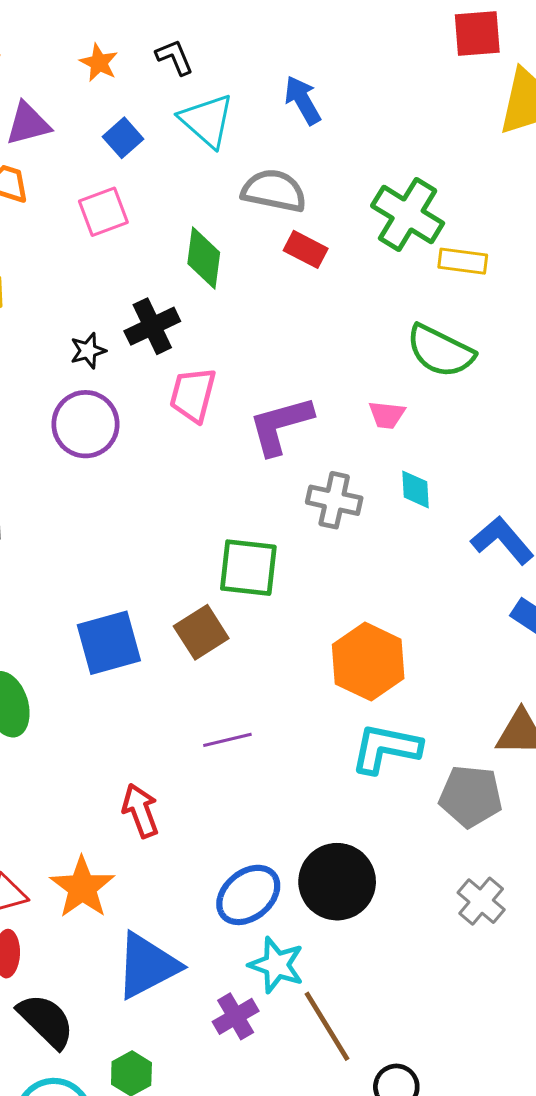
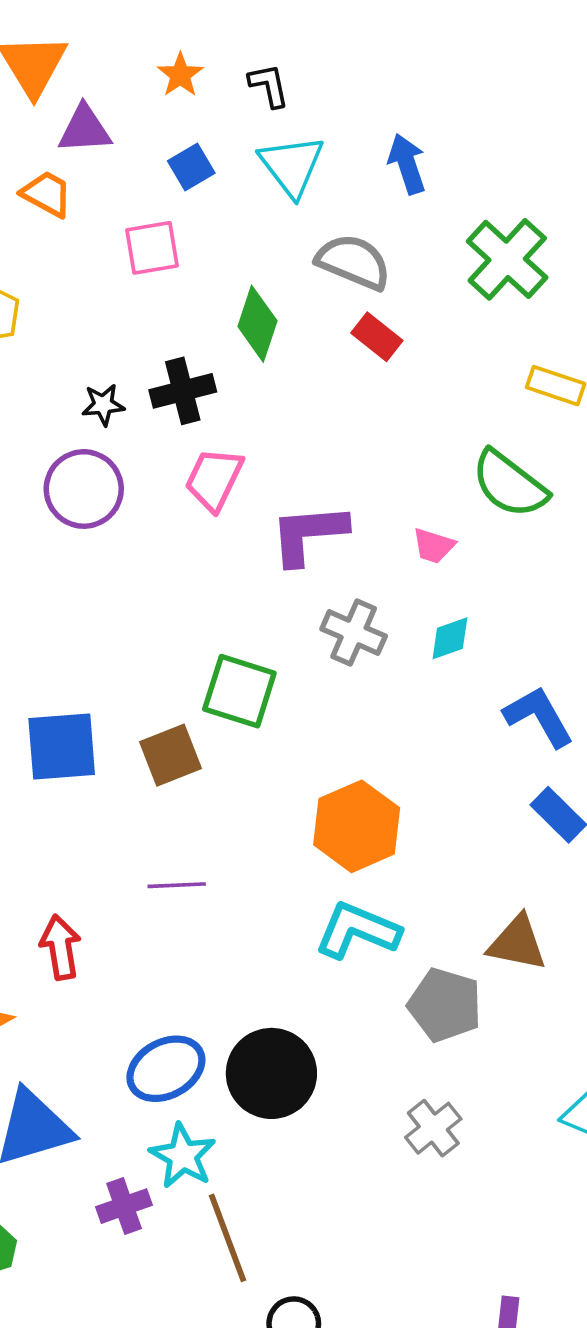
green cross: (408, 214) -> (507, 259), moved
cyan diamond: (416, 489) -> (450, 638), turned 63

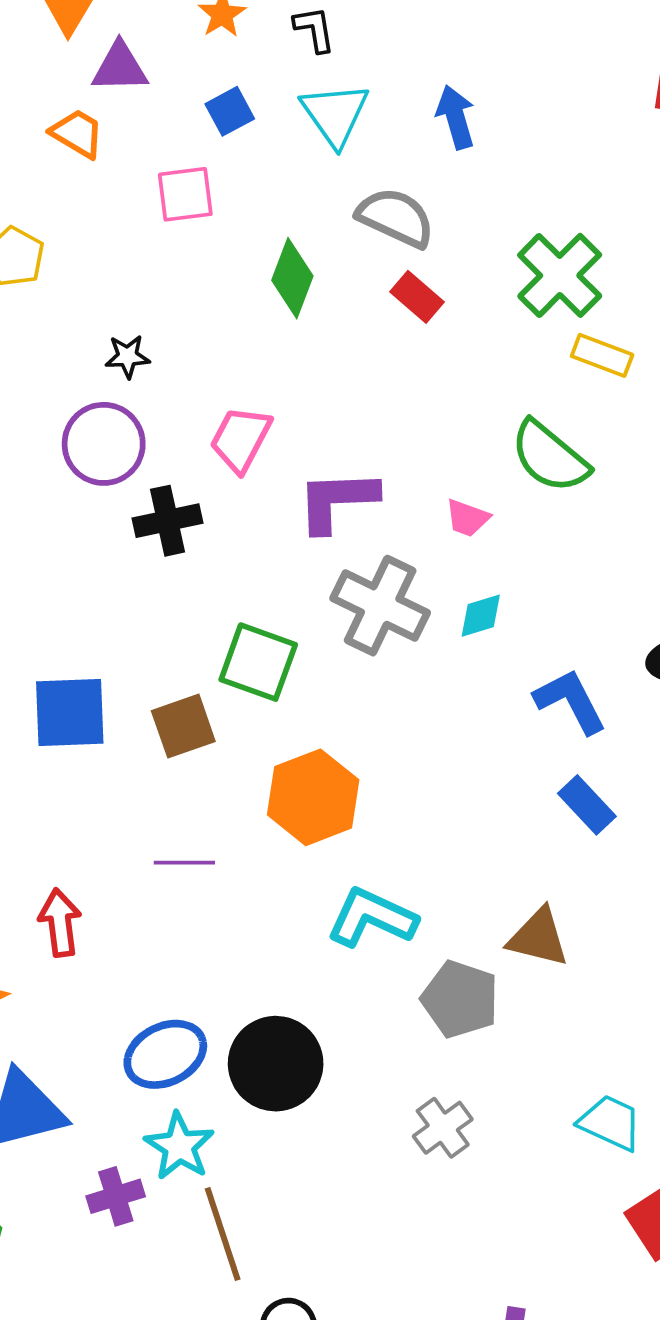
green cross: (507, 259) -> (560, 275), moved
black cross: (183, 391) -> (167, 521), moved
gray cross: (354, 633) -> (380, 606), size x1.4
orange hexagon: (357, 826) -> (313, 797), moved

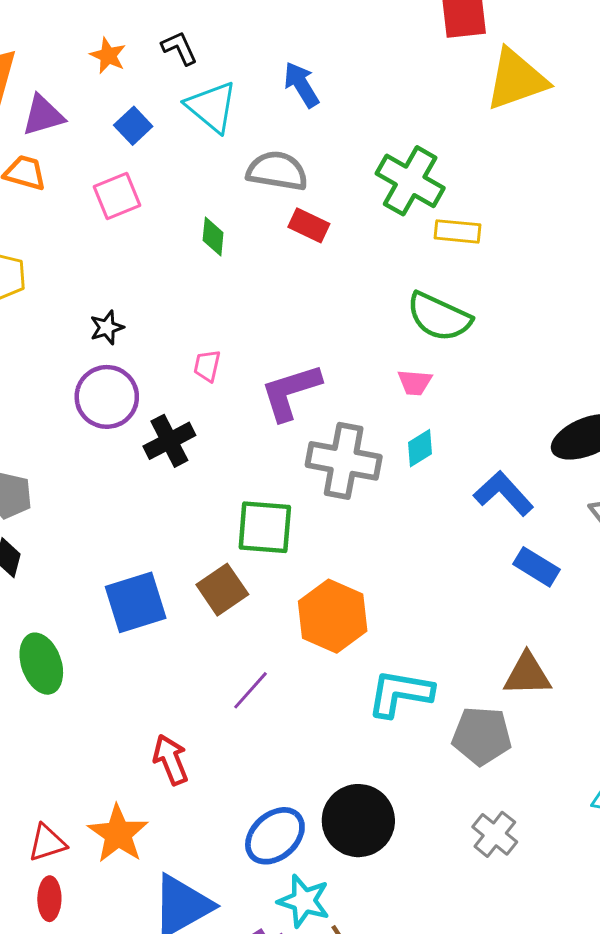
green diamond: (292, 278) -> (213, 237), size x0.7
pink trapezoid: (241, 439) -> (207, 366), size x0.6
pink trapezoid: (467, 518) -> (415, 382), moved
purple line: (184, 863) -> (251, 690), turned -33

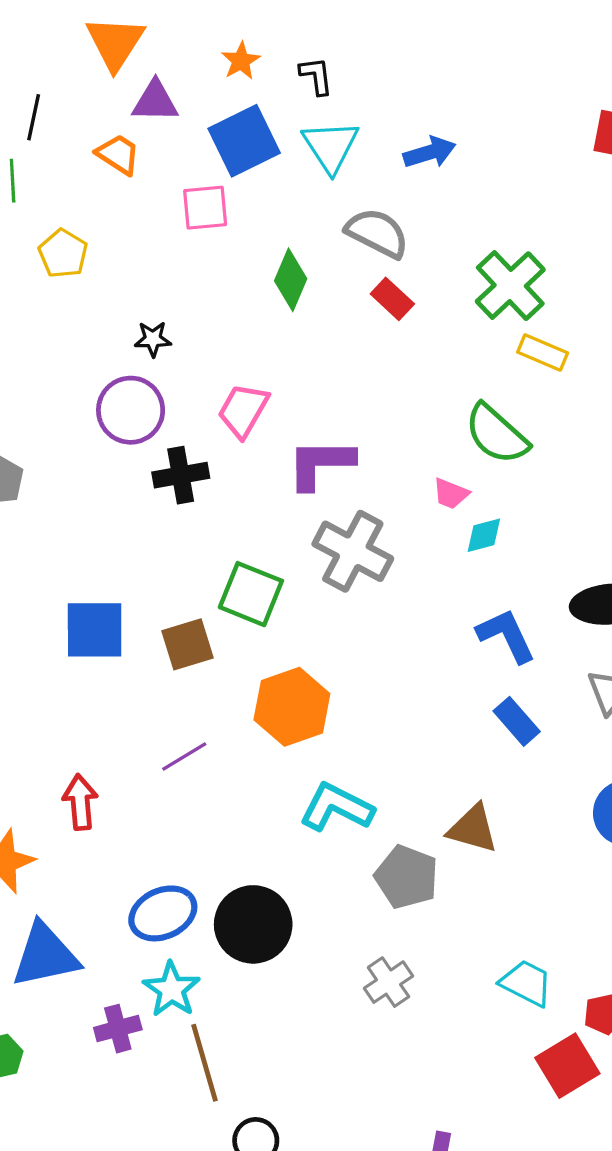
blue arrow: (301, 85) -> (430, 152), turned 87
blue square: (133, 126) -> (244, 141), size x1.8
green diamond: (213, 237) -> (291, 280), size x1.4
pink trapezoid: (207, 366) -> (243, 410), size x1.6
cyan diamond: (420, 448) -> (484, 535), moved

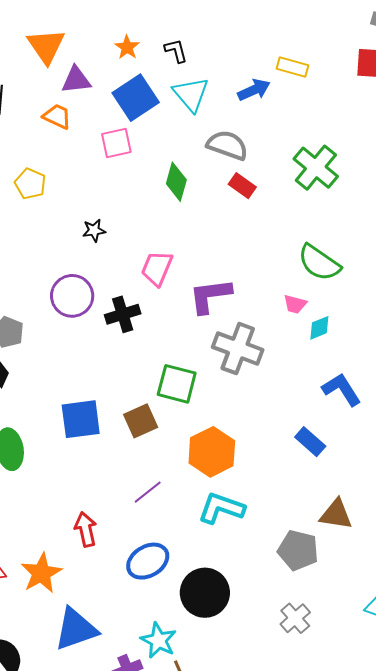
yellow rectangle: (543, 352) -> (293, 67), moved
purple circle: (131, 410) -> (72, 296), moved
blue rectangle: (517, 721) -> (310, 442), moved
cyan L-shape: (337, 807) -> (221, 508), moved
blue ellipse: (163, 913) -> (148, 561), moved

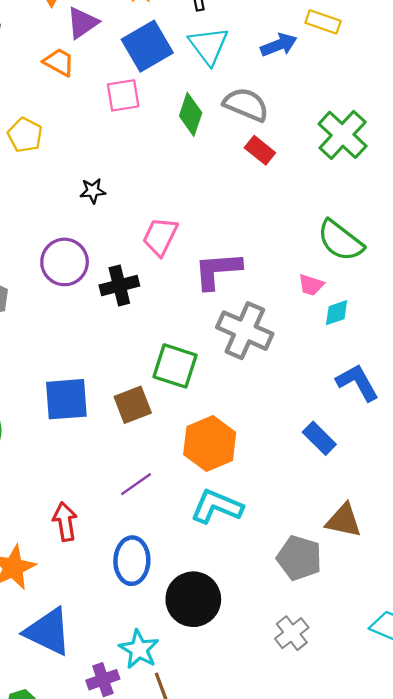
purple triangle: (76, 80) -> (82, 23), turned -32
green diamond: (176, 182) -> (191, 114), moved
blue ellipse: (148, 561) -> (132, 561), turned -60
blue triangle: (76, 629) -> (48, 632), turned 42

